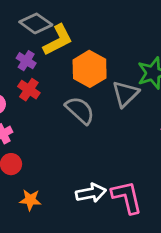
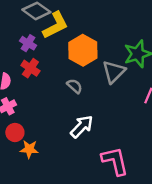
gray semicircle: (80, 110) -> (75, 86), size x0.6
white arrow: (91, 193) -> (82, 127), moved, turned -35
orange star: (30, 200) -> (29, 149), moved

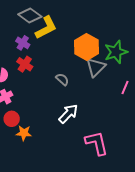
orange hexagon: (83, 50) -> (87, 47), moved

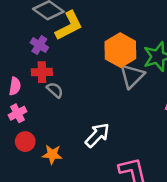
red cross: (25, 64) -> (42, 72), turned -35
gray semicircle: (62, 79) -> (55, 90), moved
orange star: (24, 133) -> (52, 154), moved

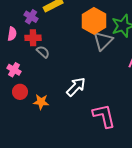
pink semicircle: (15, 86) -> (12, 34), moved
pink cross: (17, 113) -> (14, 70), turned -32

